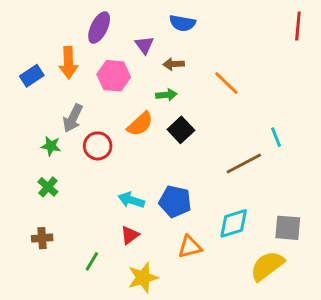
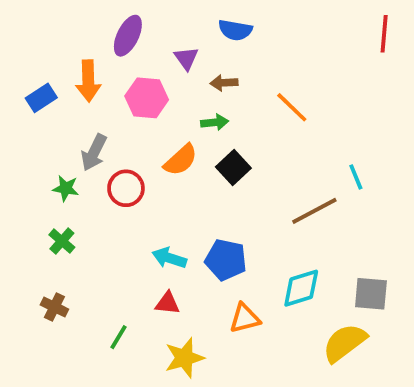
red triangle: (130, 235) -> (167, 303), turned 42
brown cross: (42, 238) -> (54, 307), turned 30

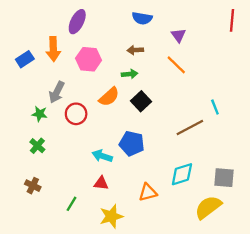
purple triangle: (186, 58) -> (179, 35), moved
blue pentagon: (226, 260) -> (132, 143), moved

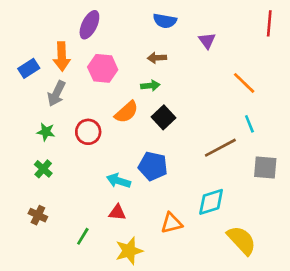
orange line: (176, 65) -> (244, 83), moved
gray arrow: (57, 92) -> (56, 93), moved
gray square: (224, 178) -> (265, 168), moved
yellow semicircle: (208, 207) -> (242, 240), turned 84

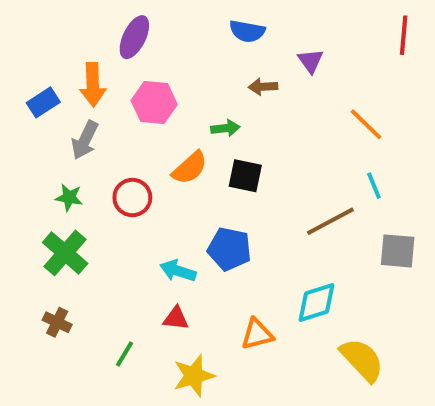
brown arrow: (157, 58) -> (263, 87), moved
black square: (164, 117) -> (245, 176), turned -35
green cross: (43, 169) -> (65, 253), size x1.6

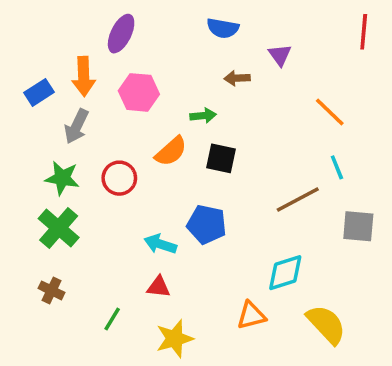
green star: (69, 198) -> (62, 178), size x1.4
orange triangle: (257, 334) -> (251, 315), moved

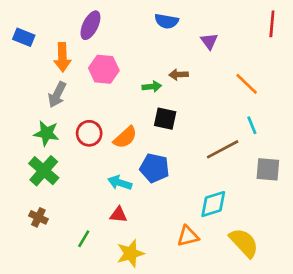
brown arrow: (237, 78) -> (179, 75), moved
blue rectangle: (39, 92) -> (24, 37), moved, turned 55
orange semicircle: (171, 151) -> (125, 137), moved

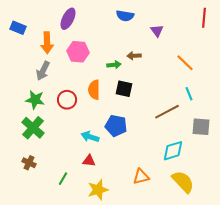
orange semicircle: (125, 137) -> (94, 90), moved, turned 132
cyan diamond: (213, 204) -> (173, 151), moved

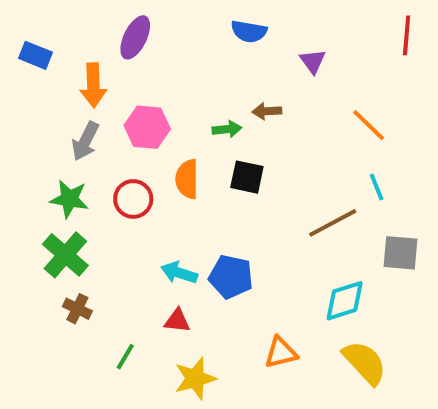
pink hexagon: (78, 52) -> (147, 127), moved
blue pentagon: (116, 126) -> (231, 277), moved
brown cross: (29, 163) -> (77, 309), moved

